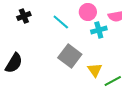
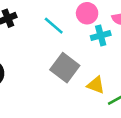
yellow triangle: (95, 70) -> (96, 85), turned -35

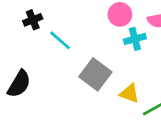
cyan line: (54, 26) -> (60, 40), moved

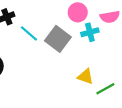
gray square: (95, 74) -> (58, 39), moved

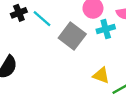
cyan line: (29, 33) -> (42, 19), moved

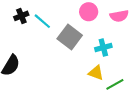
cyan cross: (106, 29) -> (103, 48), moved

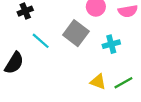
cyan line: (42, 21) -> (41, 41), moved
yellow triangle: (96, 73) -> (98, 82), moved

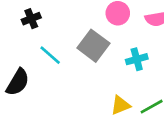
yellow triangle: (98, 82) -> (120, 105), turned -42

